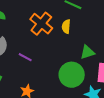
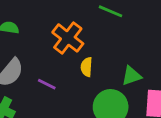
yellow semicircle: (66, 26) -> (87, 67), moved

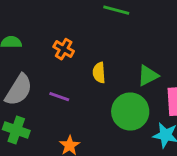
orange cross: (68, 38) -> (64, 49), moved, size x0.6

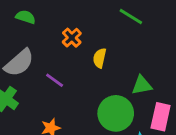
yellow semicircle: (99, 73) -> (100, 58), moved

